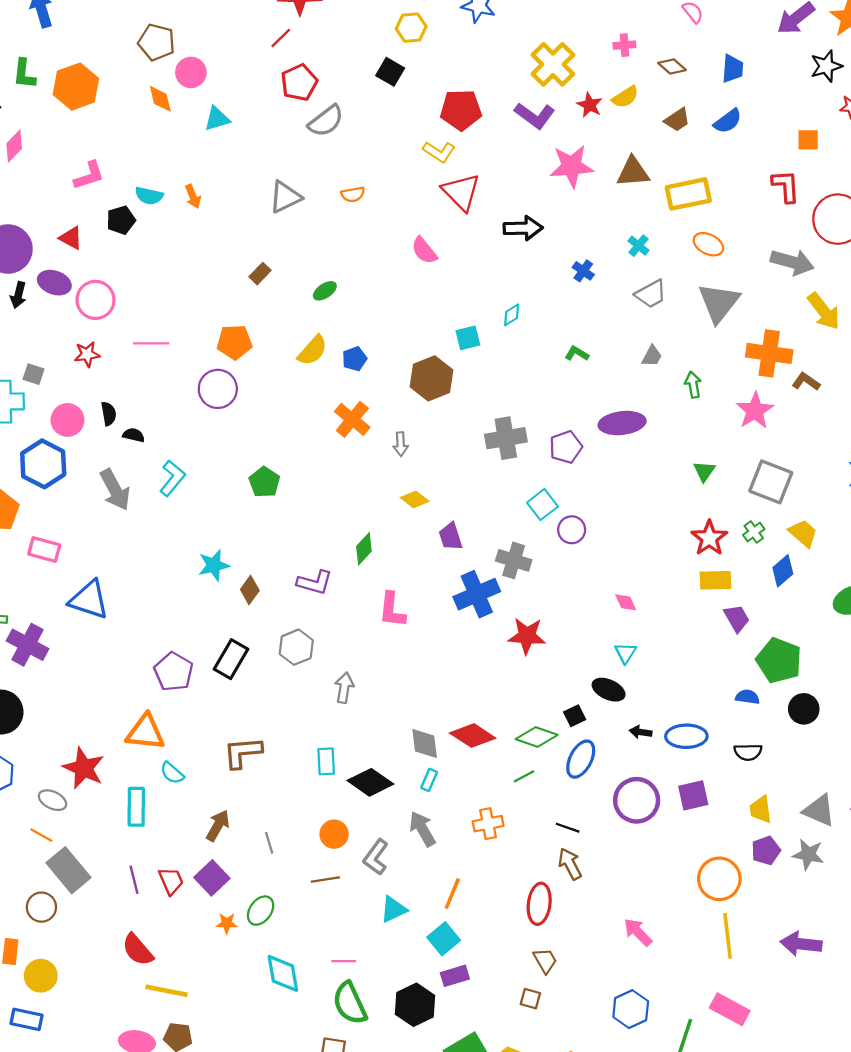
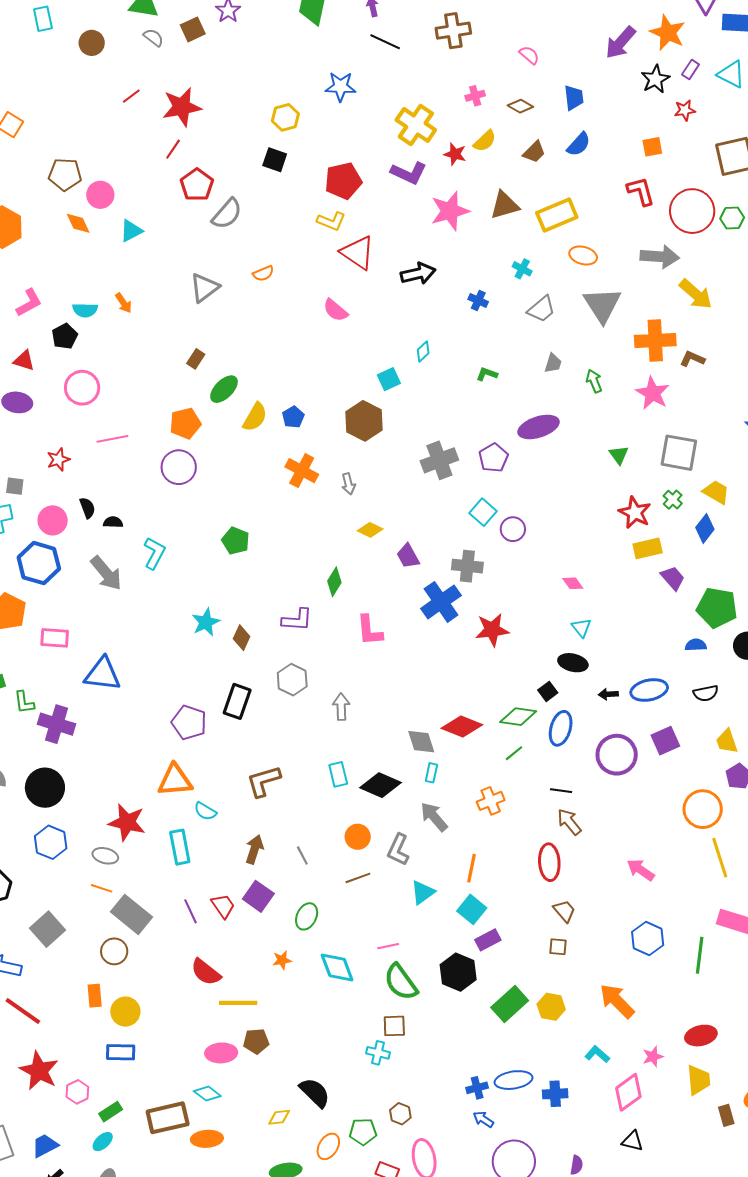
green ellipse: (325, 291) -> (224, 389), moved, size x1.4
pink circle: (96, 300) -> (82, 388), moved
orange star: (227, 923) -> (282, 960), moved

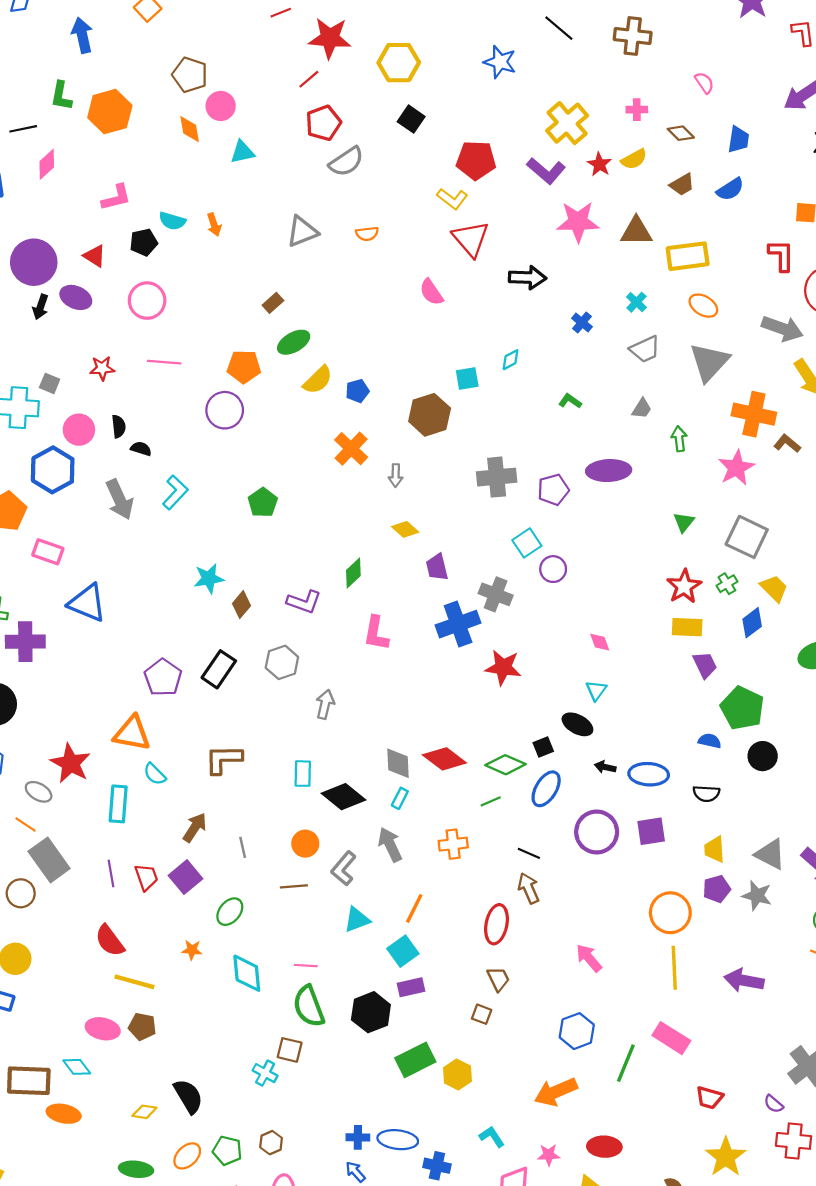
yellow hexagon: (285, 117) -> (399, 63), moved, size x1.4
purple cross: (56, 724) -> (25, 642), turned -33
orange arrow: (617, 1001) -> (556, 1092), moved, turned -84

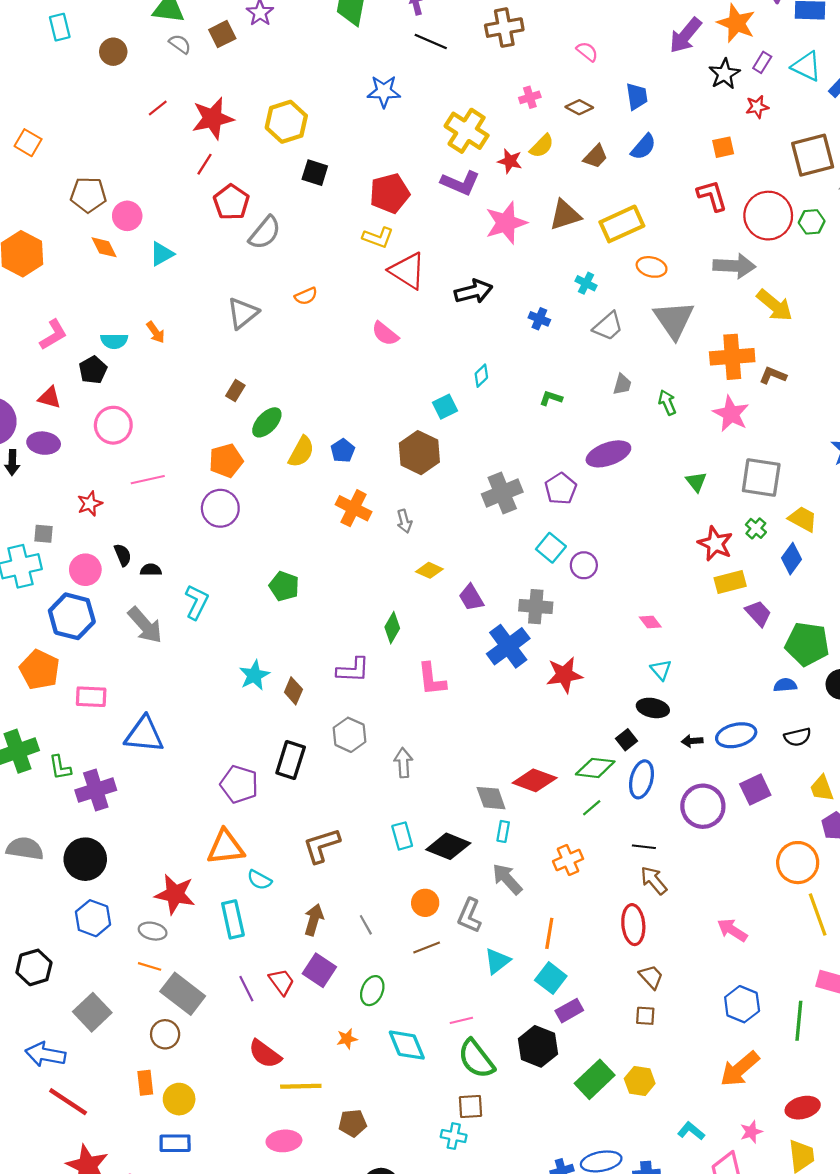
brown pentagon: (142, 1027) -> (353, 1123), moved

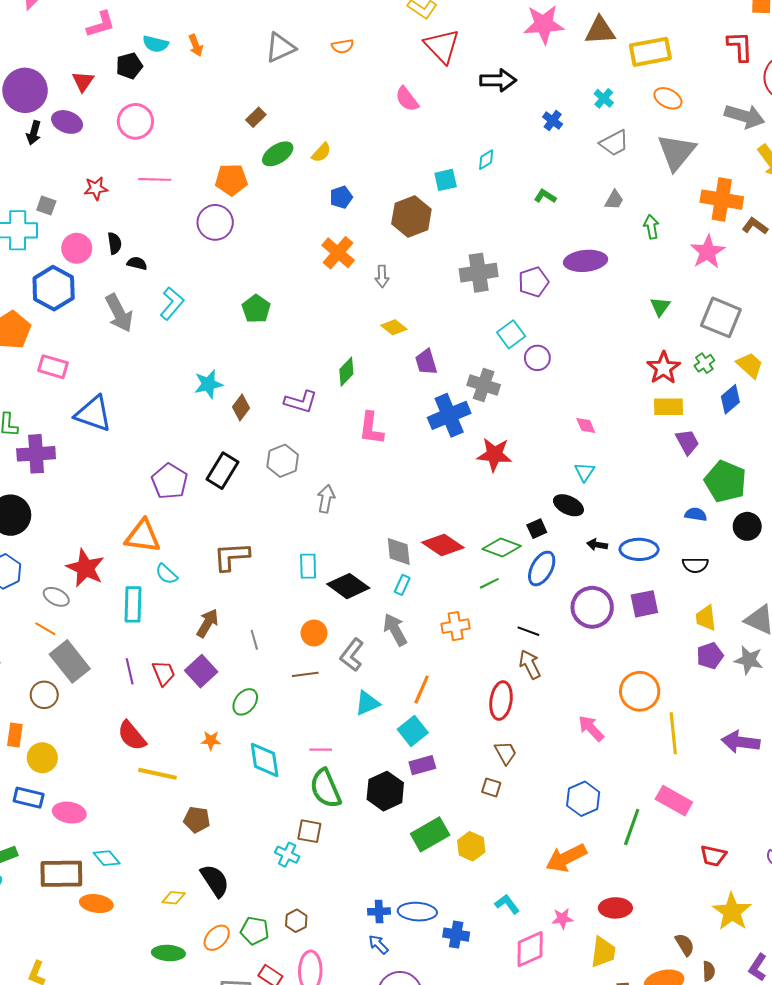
red triangle: (50, 398) -> (83, 81), turned 35
yellow semicircle: (301, 452) -> (321, 153), moved, size x0.7
orange circle: (798, 863) -> (640, 691), moved
pink ellipse: (284, 1141) -> (69, 813), moved

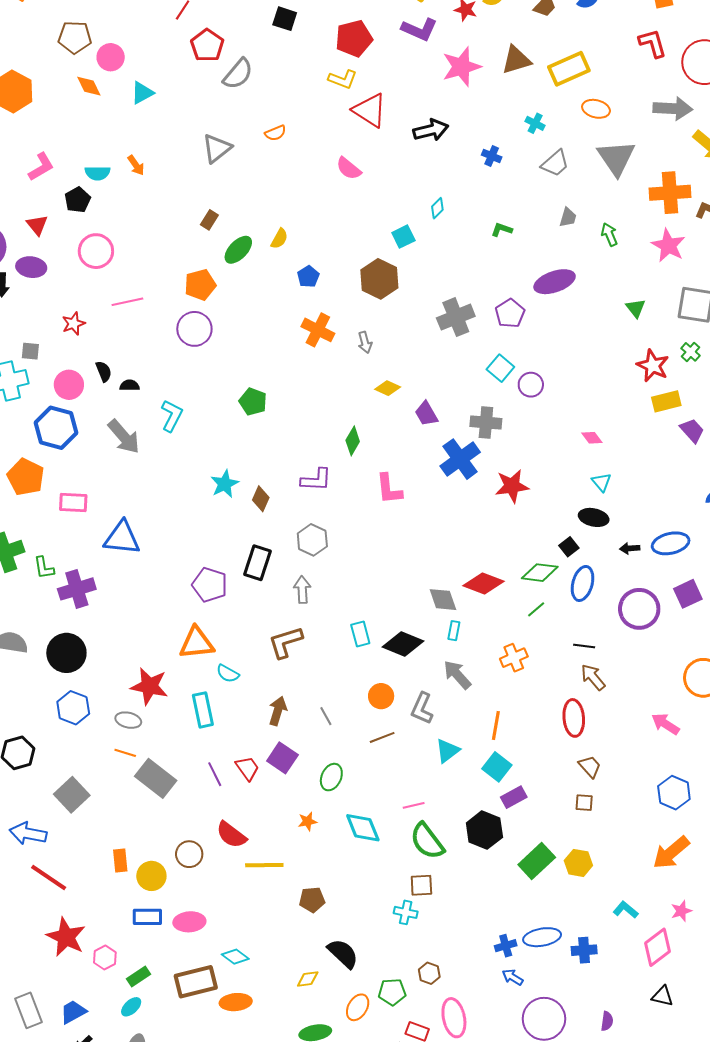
gray arrow: (326, 499) -> (302, 590), moved
brown circle: (44, 695) -> (189, 854), moved

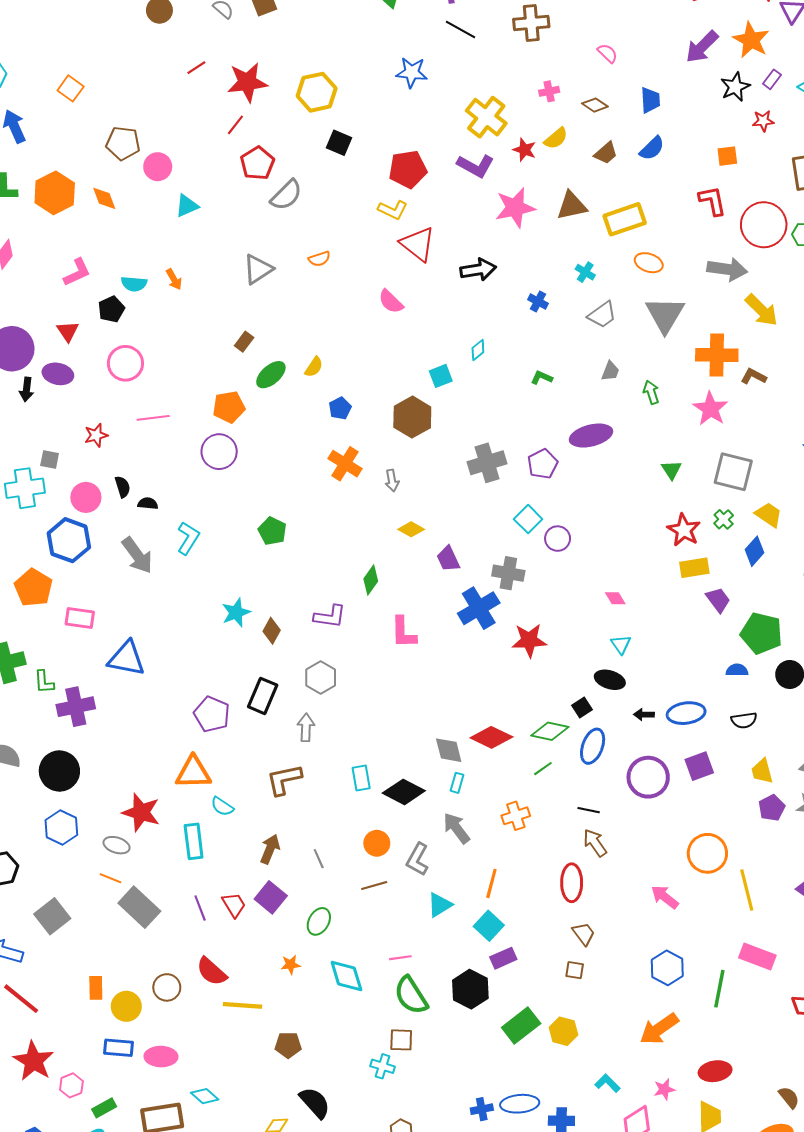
orange diamond: (89, 86) -> (104, 198), moved

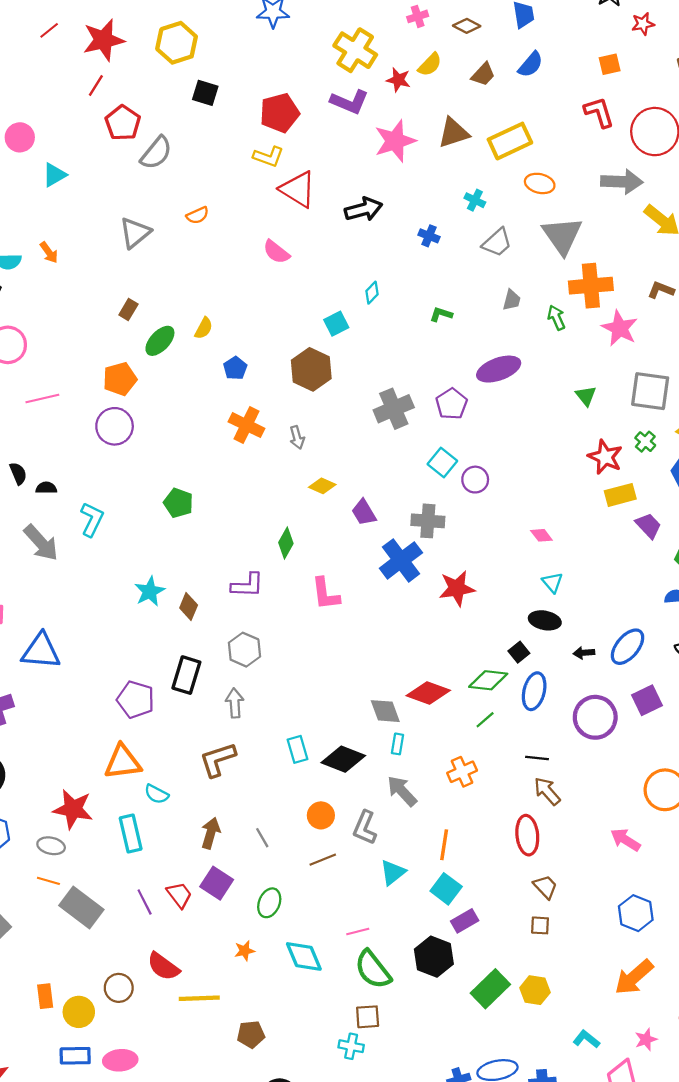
orange cross: (717, 355) -> (591, 286), moved
blue ellipse: (686, 713) -> (628, 647), turned -36

